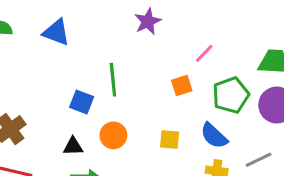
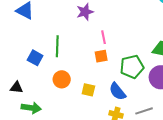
pink line: (204, 53) -> (103, 37), moved, turned -64
orange circle: (113, 135) -> (62, 79), moved
black triangle: (73, 146) -> (17, 87), moved

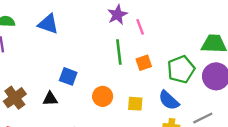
pink line: (103, 37) -> (140, 27), moved
green line: (57, 46) -> (119, 52), moved
black triangle: (17, 87) -> (50, 99), moved

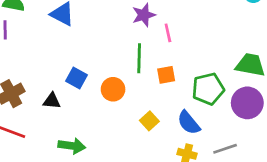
orange circle: (103, 96) -> (113, 89), moved
yellow square: (135, 104) -> (149, 121), turned 35

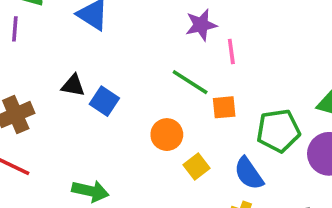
green line: (139, 58) -> (190, 82), turned -64
orange circle: (113, 89) -> (167, 135), moved
black triangle: (52, 101) -> (73, 85), moved

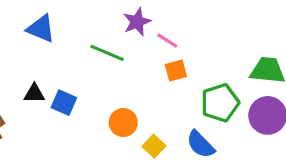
pink line: (231, 51) -> (167, 41), turned -40
green line: (190, 82) -> (107, 53), moved
orange square: (224, 107) -> (176, 70), moved

